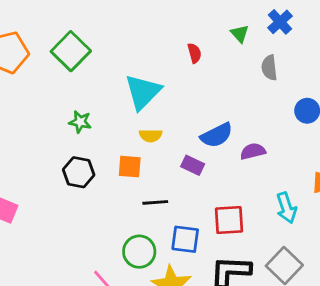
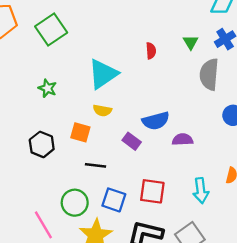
gray semicircle: (269, 68) -> (209, 74), size x1.5
black hexagon: (79, 172) -> (42, 144), moved

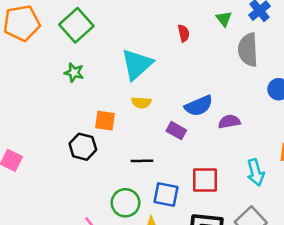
green star: (47, 88) -> (74, 73), moved
orange square: (80, 132) -> (105, 121), moved

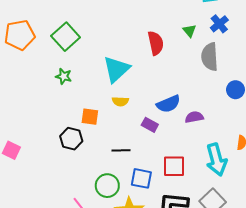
red semicircle: (184, 33) -> (156, 43), size x1.6
cyan arrow: (256, 172) -> (216, 160), size x1.4

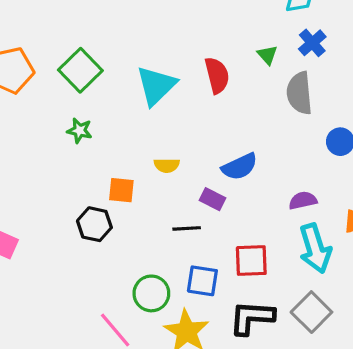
cyan triangle: (116, 69) -> (156, 86), moved
purple semicircle: (194, 117) -> (303, 200), moved
black line: (121, 150) -> (187, 228), moved

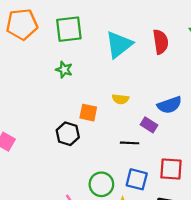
green square: (80, 70) -> (69, 29), turned 32

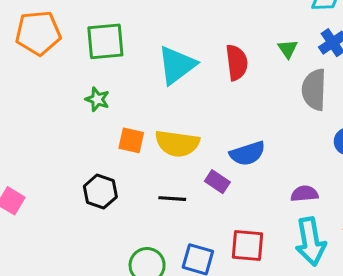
yellow semicircle: (120, 99) -> (177, 143), size x1.8
orange square: (88, 113) -> (131, 140), moved
black line: (130, 143) -> (172, 199), moved

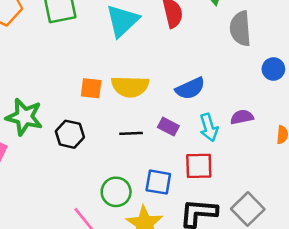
green star: (97, 99) -> (24, 117), moved, size x1.8
purple rectangle: (217, 182) -> (168, 127), moved
cyan arrow: (311, 242) -> (209, 127), moved, size x0.7

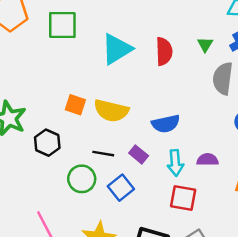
red square: (199, 166) -> (183, 198), moved
blue square: (158, 182) -> (121, 188), moved, turned 30
green circle: (116, 192) -> (82, 179), moved

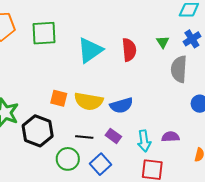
blue semicircle: (166, 124) -> (121, 105), moved
black hexagon: (47, 143) -> (38, 131), size x1.4

